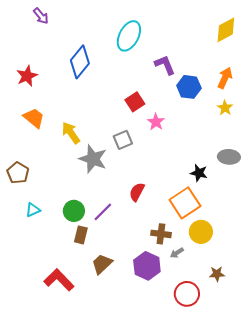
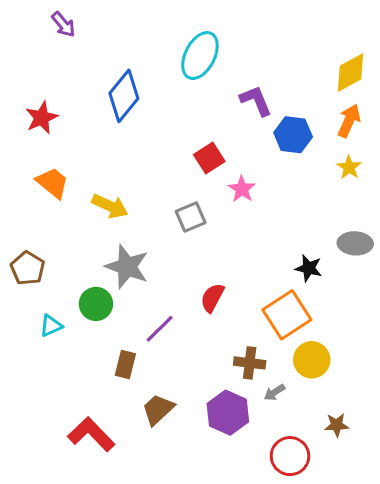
yellow diamond: (226, 30) -> (351, 73), moved
yellow arrow: (71, 133) -> (110, 206), turned 150
gray star: (93, 159) -> (127, 267), moved
green circle: (74, 211) -> (96, 304), moved

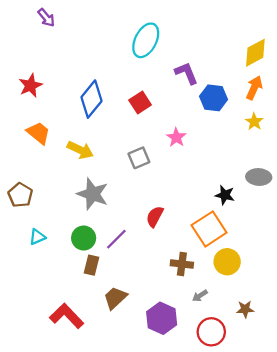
blue diamond: (124, 96) -> (92, 99), moved
red square: (209, 158) -> (140, 102), moved
green circle: (96, 304) -> (84, 238), moved
gray arrow: (274, 392) -> (200, 296), moved
purple hexagon: (228, 413) -> (162, 318), moved

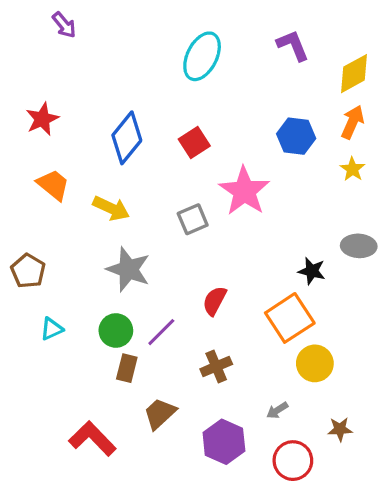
purple L-shape: (186, 73) -> (293, 45), moved
pink star: (176, 137) -> (244, 191), size x1.8
brown cross: (182, 264) -> (216, 367), moved, turned -30

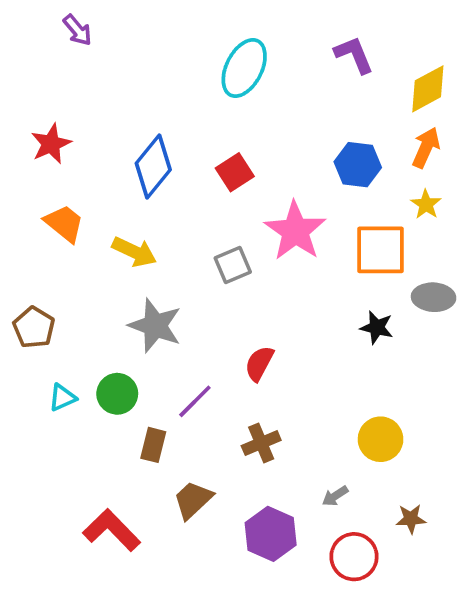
orange square: (290, 318) -> (381, 250), moved, turned 33
green circle: (116, 331) -> (117, 394), moved

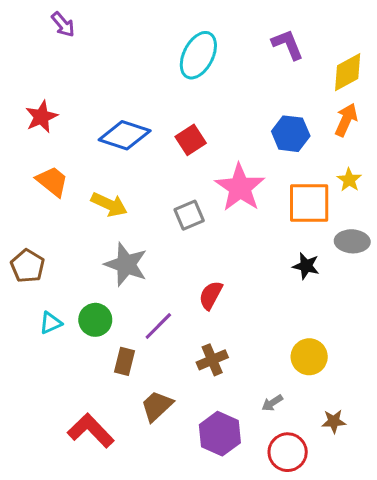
blue diamond: (153, 166) -> (125, 135), turned 69
yellow star: (426, 204) -> (349, 180), moved

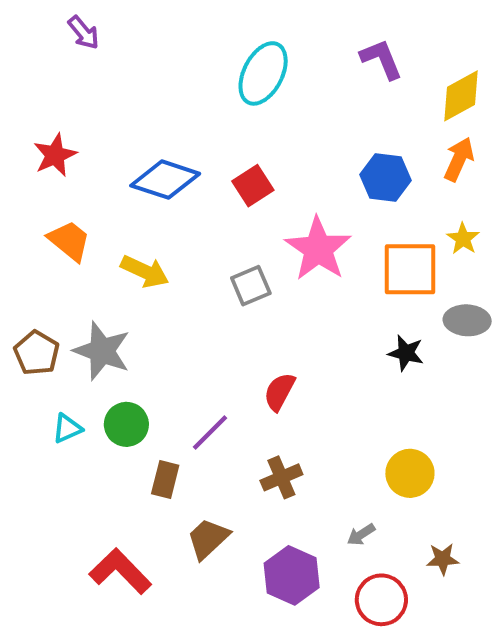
gray star: (126, 264) -> (102, 351), moved

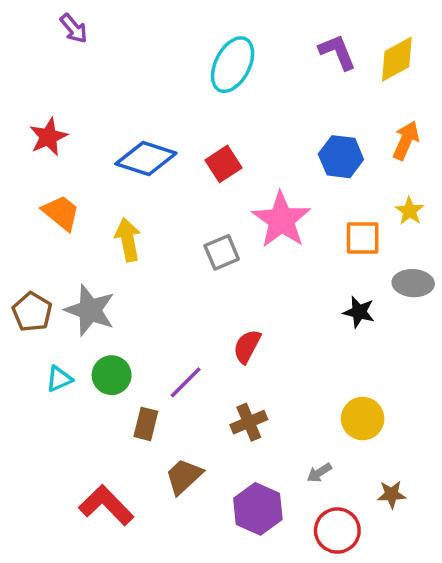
yellow diamond: (461, 96) -> (397, 59), moved
orange square: (410, 269) -> (363, 238), size x0.7
yellow arrow: (145, 271) -> (128, 240), turned -126

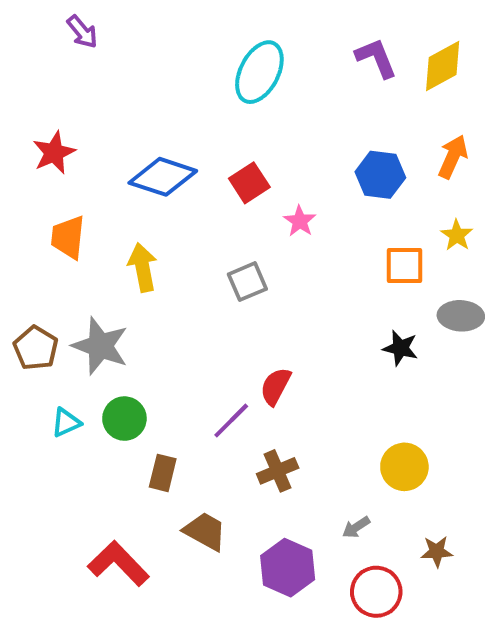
orange trapezoid: (61, 213) -> (68, 237), turned -123
pink star: (281, 220) -> (300, 221), moved, size x0.5
purple line: (186, 382) -> (231, 421), moved
brown trapezoid: (184, 476) -> (205, 531), turned 72

